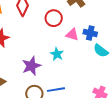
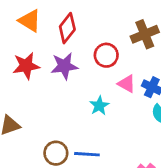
purple star: (31, 66) -> (64, 66), moved

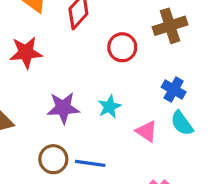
purple star: (64, 66) -> (63, 108), moved
pink triangle: (127, 84) -> (146, 131), moved

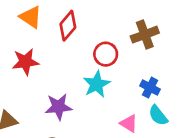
cyan star: (109, 107) -> (97, 84), moved, size x1.4

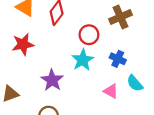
blue cross: (150, 88) -> (118, 59), moved
purple star: (58, 107) -> (52, 80), turned -30

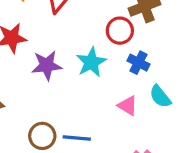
red circle: (89, 35) -> (120, 31), moved
purple star: (52, 80) -> (47, 65), moved, turned 30

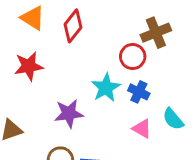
blue cross: (139, 63) -> (139, 92), moved
purple star: (47, 65) -> (69, 113), moved

